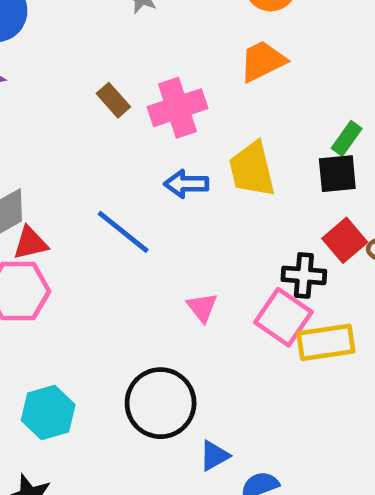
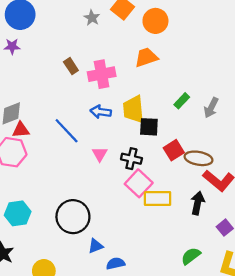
black square: (337, 174) -> (149, 127), moved
black cross: (304, 275) -> (131, 159), moved
pink triangle: (202, 307) -> (100, 154), moved

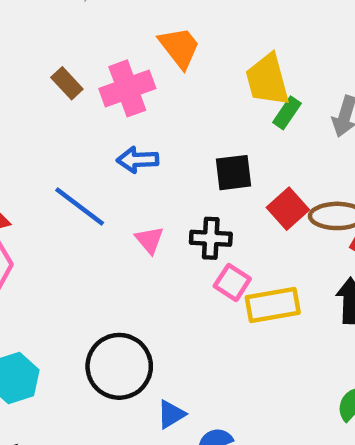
orange trapezoid: (146, 57) -> (179, 47), moved, turned 80
yellow trapezoid: (134, 109) -> (267, 80), moved
pink square: (139, 183) -> (232, 282), size x0.7

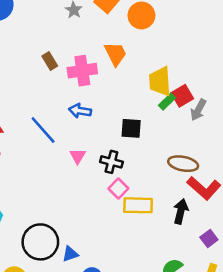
red square: (288, 209) -> (182, 96), moved
black circle: (119, 366) -> (40, 242), moved

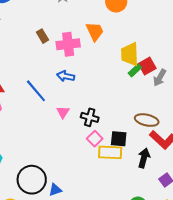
black square: (131, 128) -> (119, 139), moved

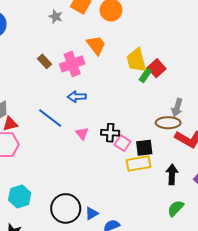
gray arrow: (160, 78) -> (177, 108), moved
pink square: (95, 139) -> (122, 143), moved
black arrow: (144, 158) -> (172, 174), moved

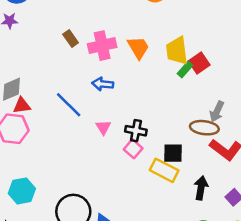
orange trapezoid: (96, 45) -> (138, 48), moved
pink square: (122, 143) -> (133, 149), moved
yellow rectangle: (139, 163) -> (164, 170), turned 30

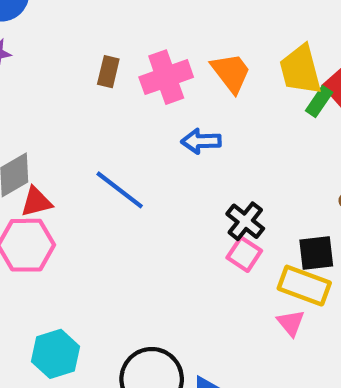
brown rectangle: (71, 39) -> (108, 72), turned 56
blue arrow: (103, 84) -> (201, 141), moved
pink triangle: (103, 127) -> (291, 323), moved
black cross: (136, 131) -> (245, 221), turned 35

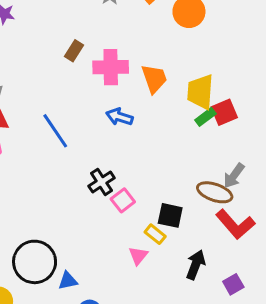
black cross: (245, 221) -> (102, 182), moved
yellow rectangle: (304, 286) -> (155, 234), size x0.6

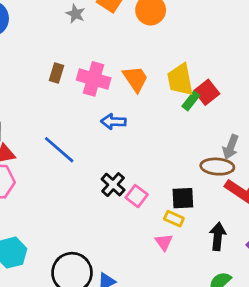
pink cross: (111, 67) -> (94, 79), turned 32

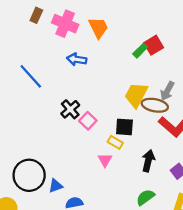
yellow trapezoid: (180, 80) -> (136, 95), moved, turned 32

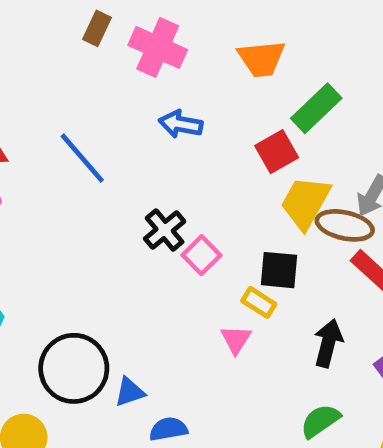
orange trapezoid: (98, 28) -> (261, 59), moved, turned 110
red square: (154, 45) -> (277, 152), moved
green rectangle: (140, 51) -> (316, 108), size x1.5

